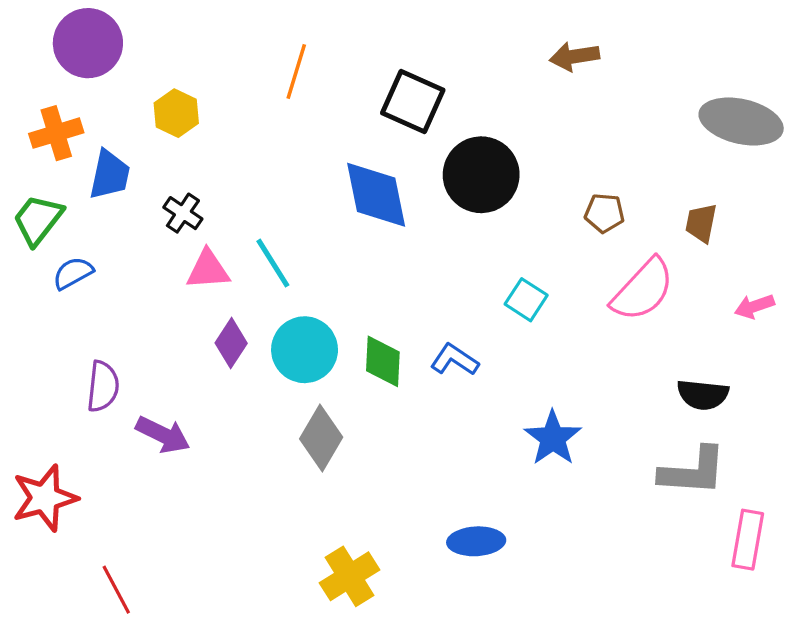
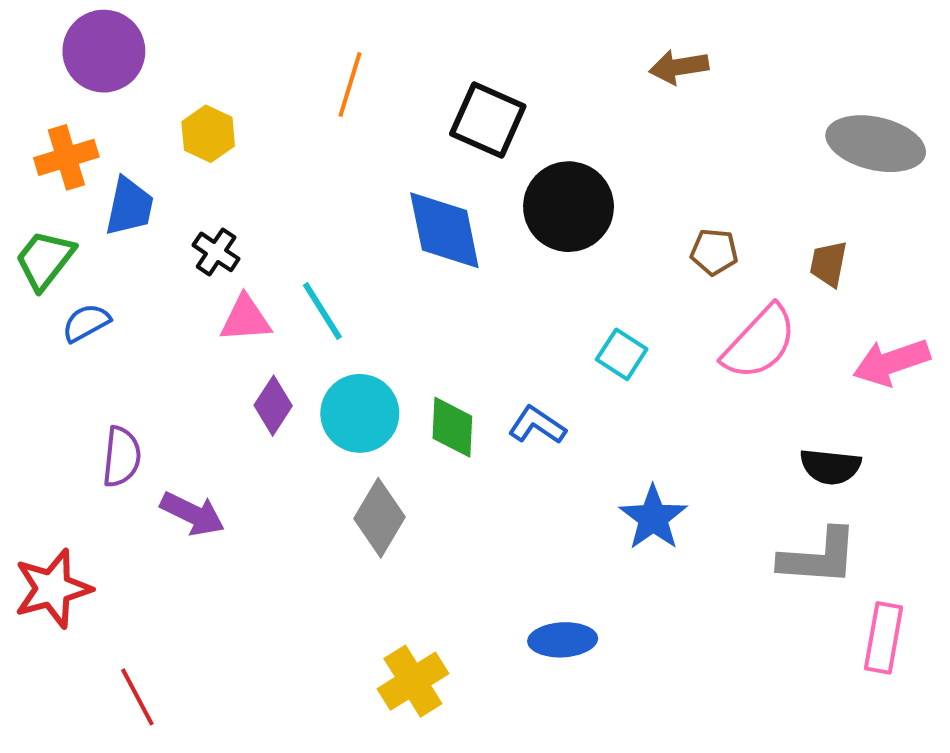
pink arrow: (754, 306) -> (891, 362), size x1.6

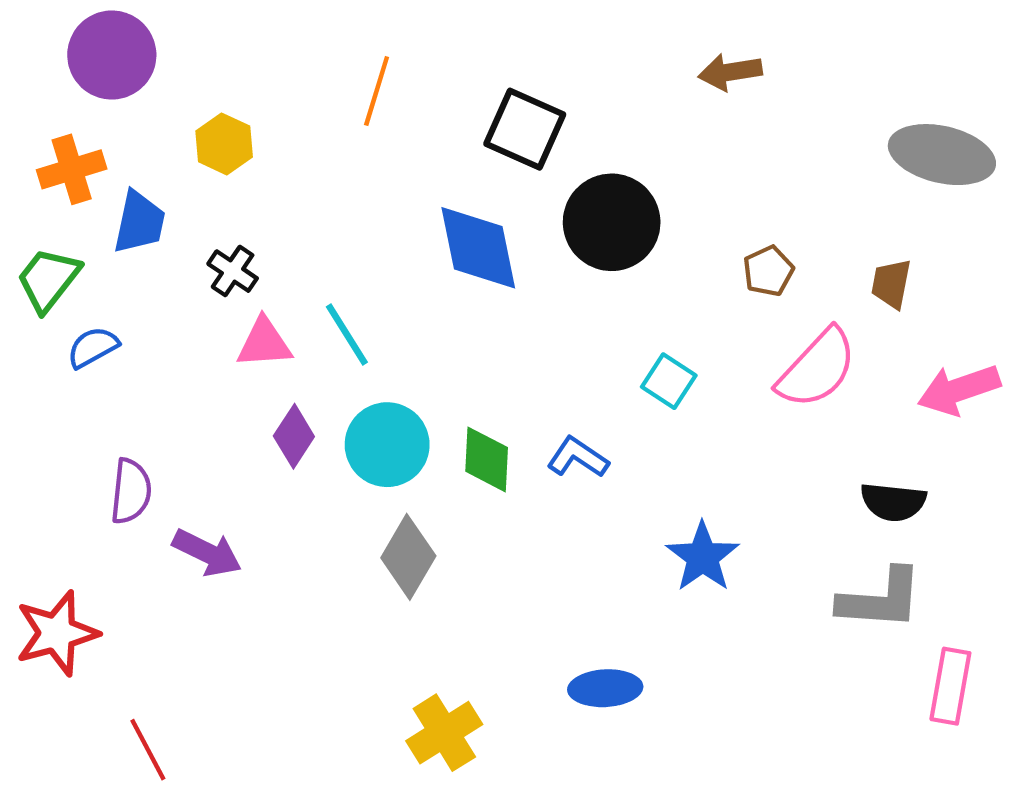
brown pentagon: (714, 252) -> (768, 271), turned -30

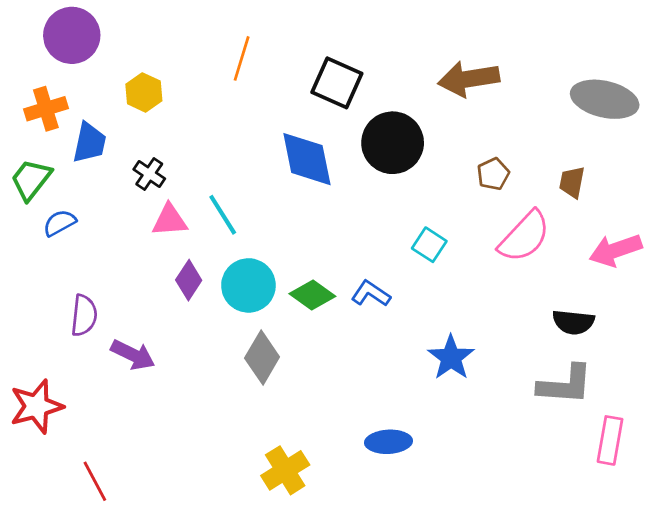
brown arrow: (730, 72) -> (469, 79), moved, size x1.5
green diamond: (487, 459) -> (312, 295), turned -57

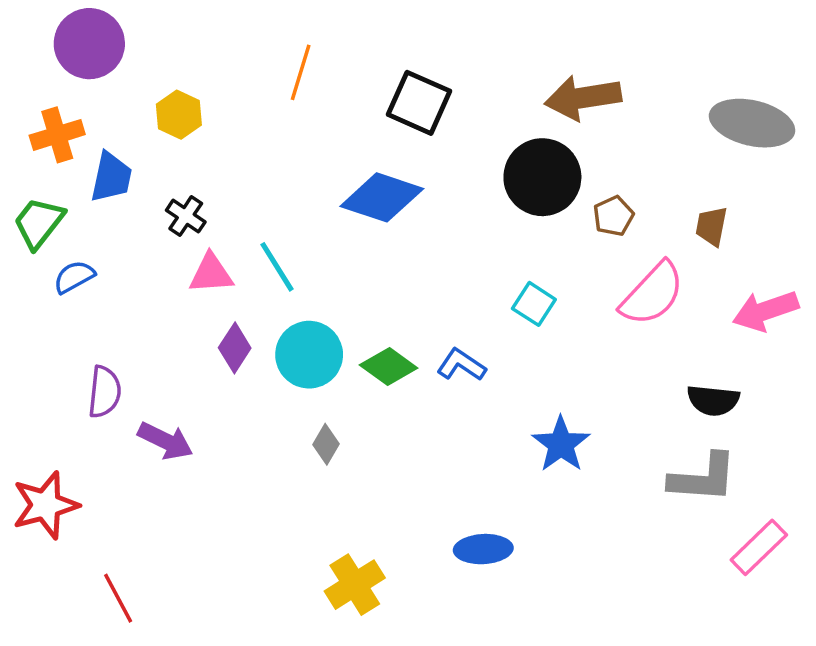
black circle: (393, 143) -> (542, 177), moved
blue diamond: (307, 159) -> (382, 197), turned -60
gray diamond: (262, 358) -> (326, 444), size x0.6
pink rectangle: (610, 440) -> (759, 547), turned 36

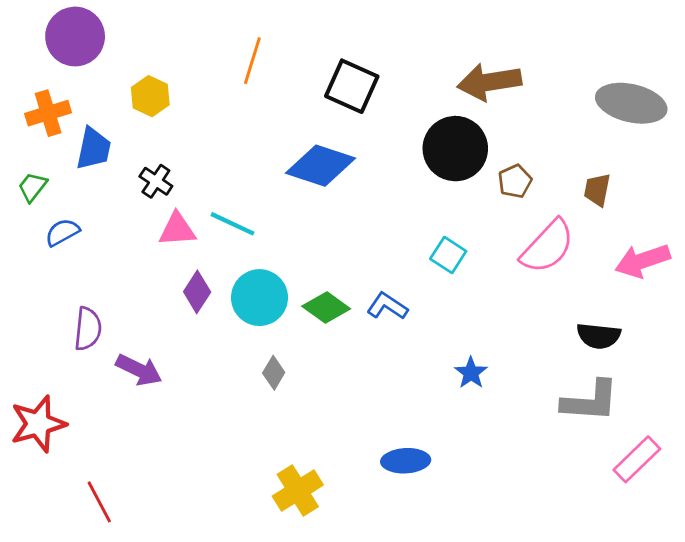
green trapezoid: (39, 223) -> (32, 187), size x0.7
cyan line: (277, 267) -> (233, 224), turned -33
blue star: (561, 444) -> (471, 373), size x0.7

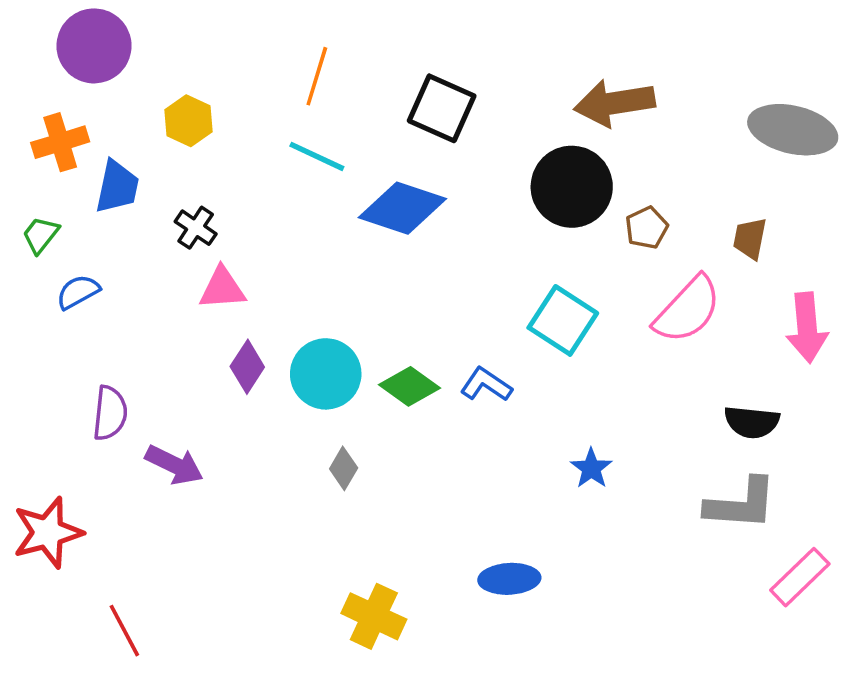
cyan line: (233, 224) -> (317, 156), moved
cyan square: (448, 255) -> (563, 320), size x1.5
pink arrow: (643, 261) -> (807, 328), turned -76
yellow cross: (298, 491) -> (374, 616), turned -33

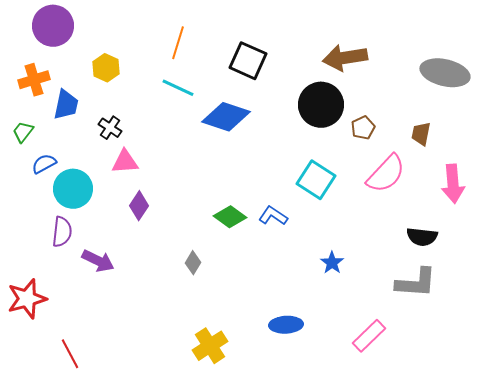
cyan circle: (326, 374) -> (73, 189), moved
pink rectangle: (800, 577) -> (369, 336), moved
yellow cross: (374, 616) -> (210, 346), turned 32

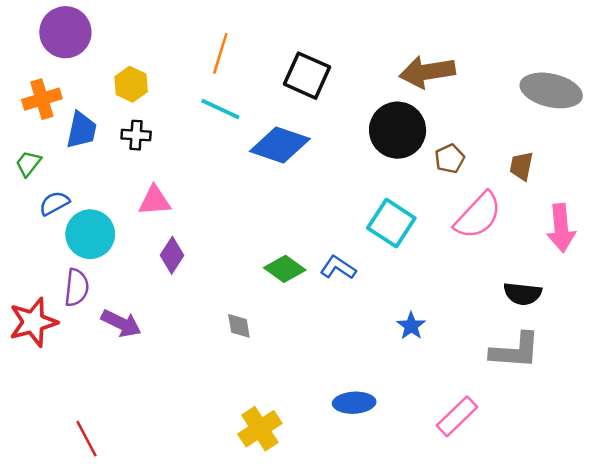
black cross: (110, 128) -> (136, 135), moved, turned -30
gray diamond: (193, 263) -> (239, 326), turned -40
red star: (27, 299) -> (33, 322), moved

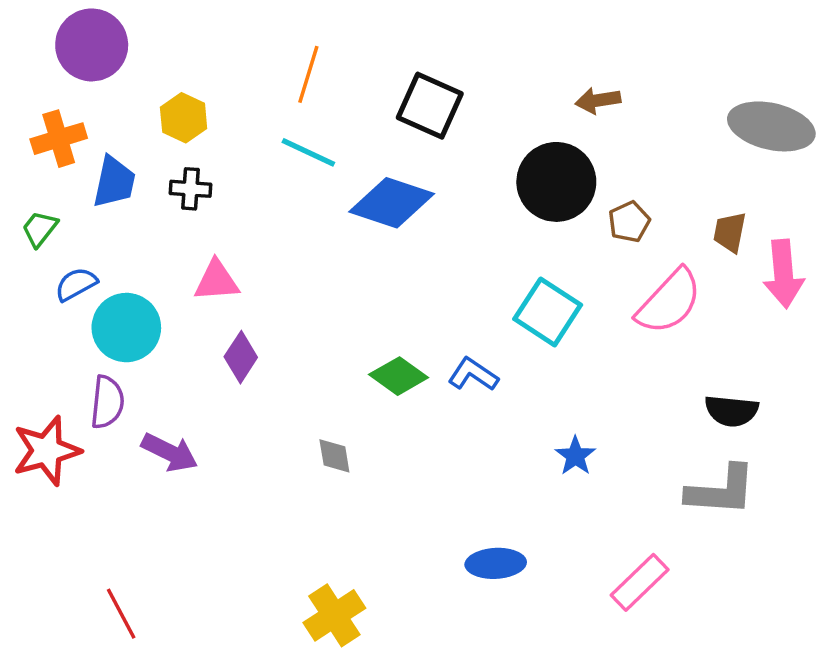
brown arrow: (427, 72) -> (598, 100), size x0.6
pink arrow: (561, 228) -> (783, 274), moved
yellow cross: (260, 429) -> (334, 615), moved

